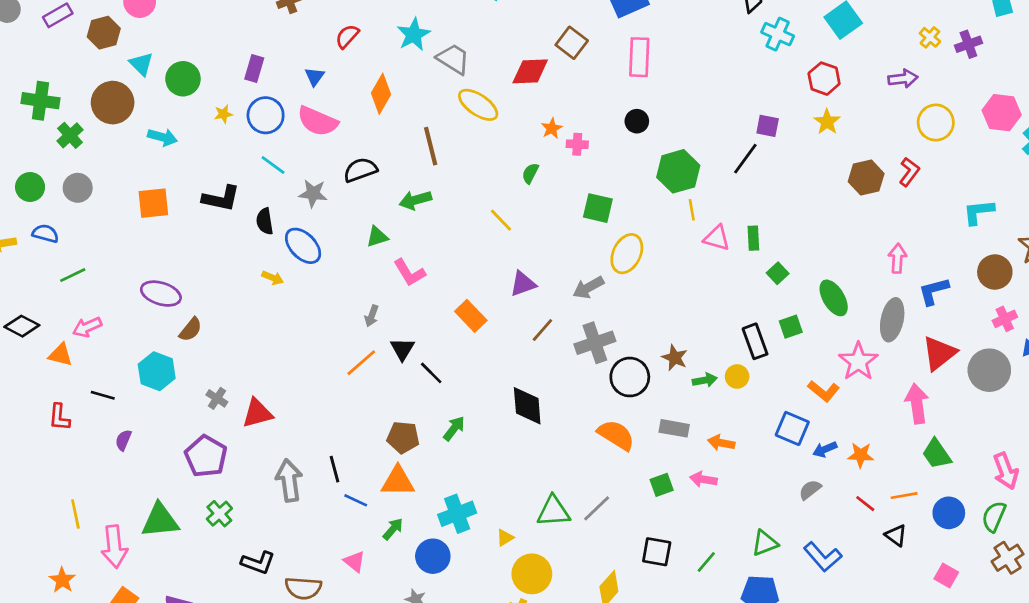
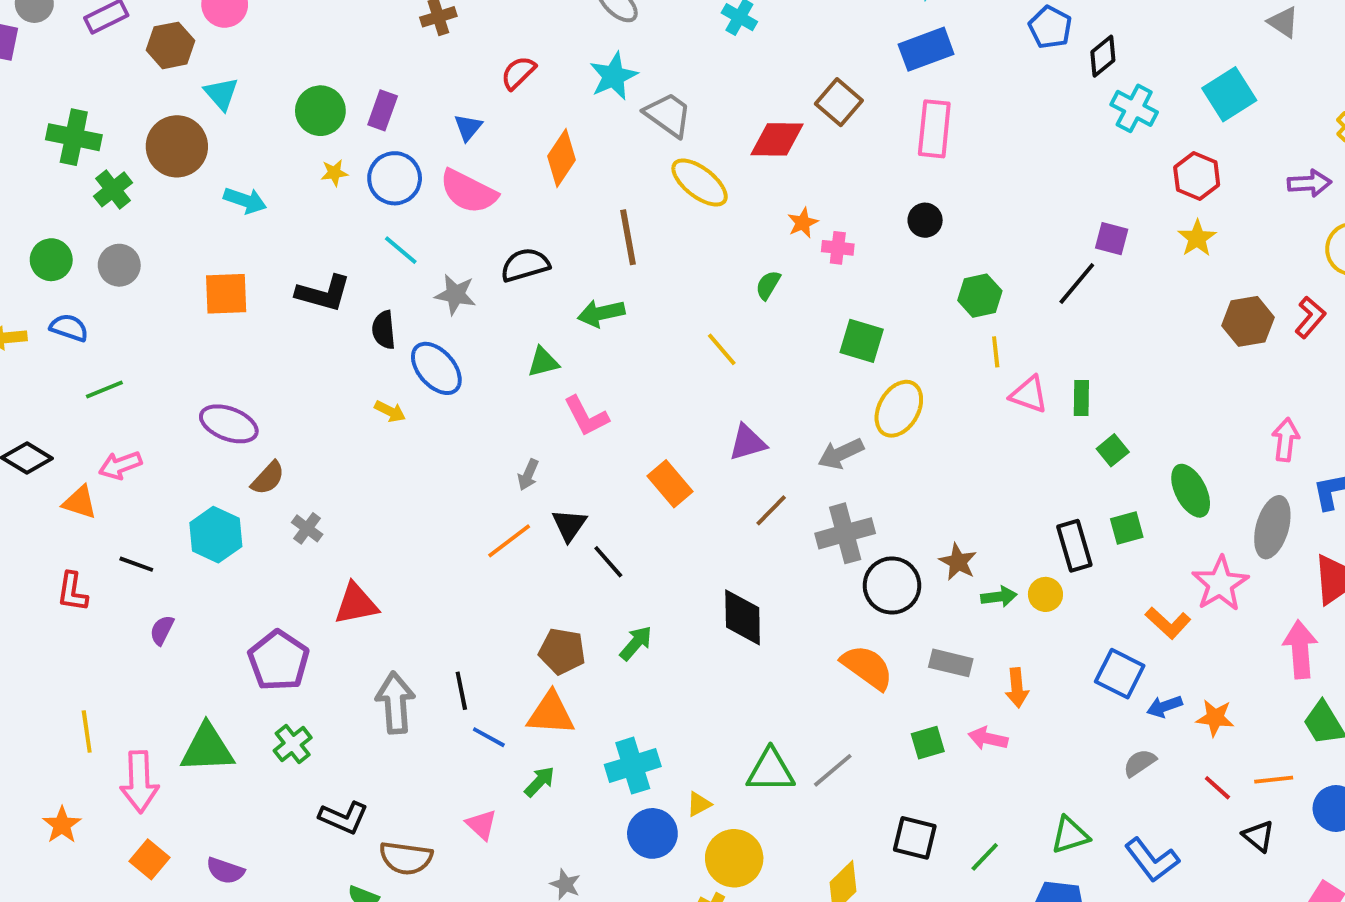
green circle: (183, 79) -> (320, 111), moved
green hexagon: (678, 171) -> (980, 296), size x0.7
gray cross: (217, 398) -> (307, 528), moved
orange arrow: (721, 443) -> (1017, 688), turned -110
blue circle: (433, 556) -> (652, 833), moved

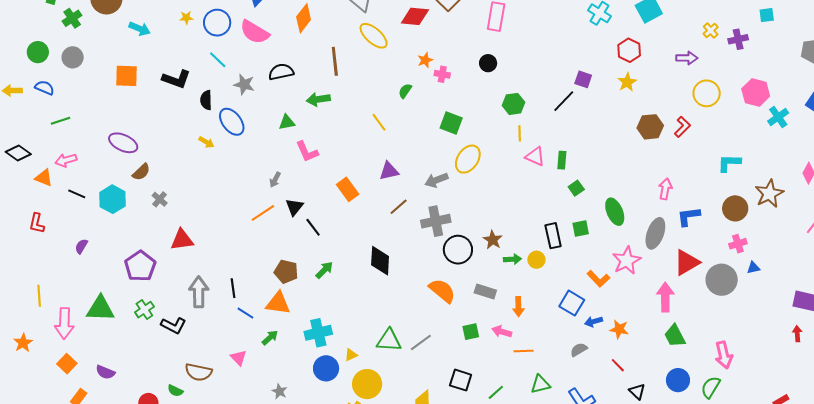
black line: (136, 564) -> (77, 194), moved
orange line: (1274, 780) -> (524, 351), moved
black L-shape: (344, 818) -> (173, 325), moved

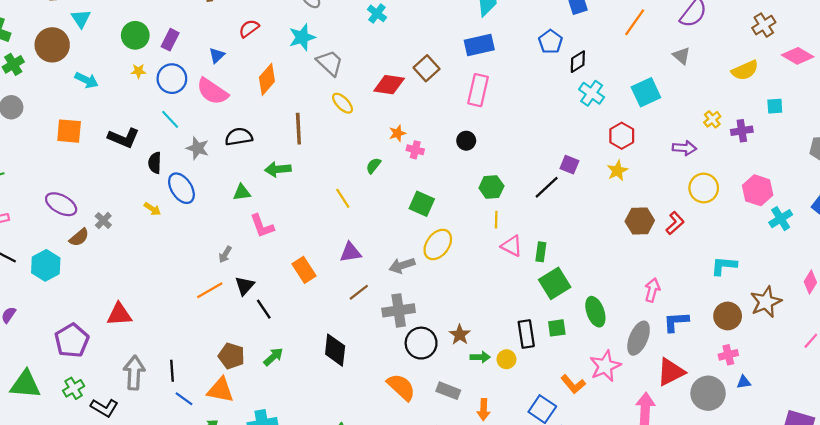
yellow ellipse: (374, 36) -> (343, 103), size x0.7
green square: (576, 188) -> (555, 283), size x1.8
gray cross: (160, 199) -> (103, 221), moved

